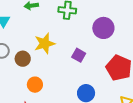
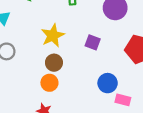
brown circle: (23, 59) -> (54, 63), moved

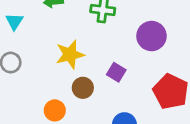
brown circle: (54, 63) -> (83, 88), moved

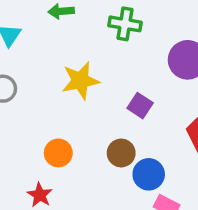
brown circle: (83, 88) -> (121, 153), moved

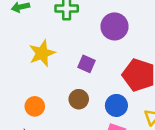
blue circle: (149, 174) -> (116, 105), moved

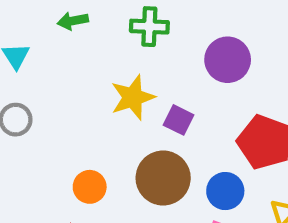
yellow star: (42, 53) -> (133, 97), moved
brown circle: (79, 99) -> (163, 178), size x1.6

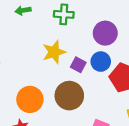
orange circle: (90, 187) -> (30, 99), size x1.5
blue circle: (225, 191) -> (101, 62), moved

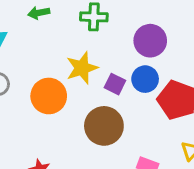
orange circle: (30, 99) -> (49, 96), moved

